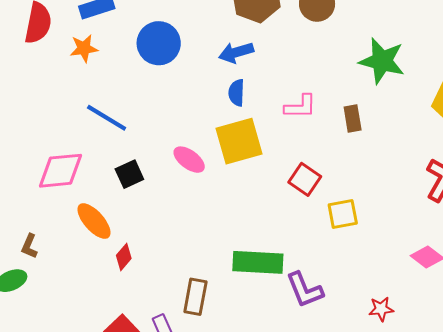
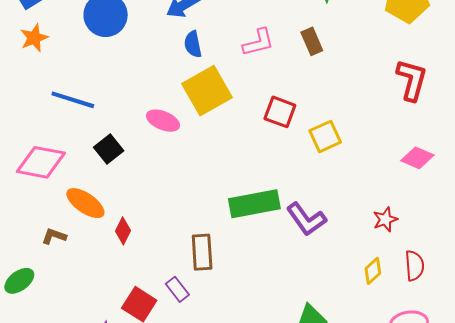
pink diamond: (60, 171) -> (41, 162), turned 30
brown L-shape: (29, 246) -> (54, 236), moved, turned 100

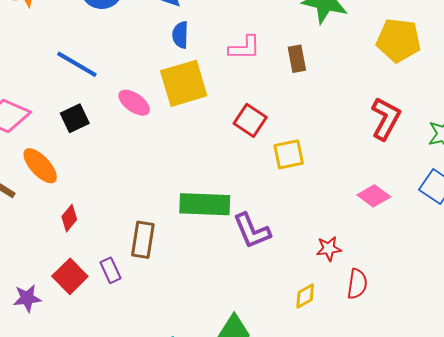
blue line: (73, 100) -> (77, 64), moved
red diamond: (123, 231) -> (69, 218), moved
red semicircle: (414, 266) -> (357, 284), moved

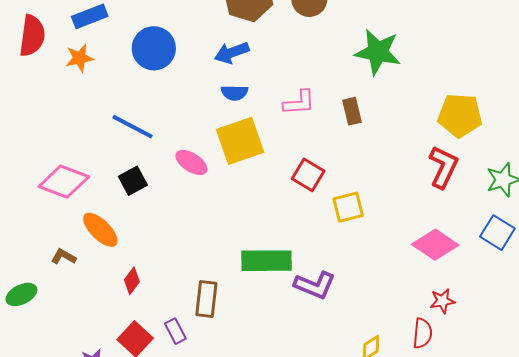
blue semicircle: (180, 35) -> (235, 93), turned -88
yellow pentagon: (399, 40) -> (460, 115), moved
pink diamond: (374, 196) -> (435, 245), size x1.4
purple L-shape: (252, 231) -> (315, 285), turned -42
red star: (329, 249) -> (442, 301), moved

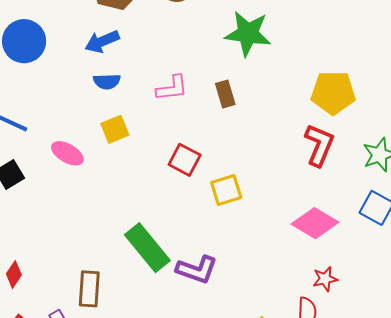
yellow square: (240, 141) -> (115, 129), size x0.6
green rectangle: (267, 261) -> (147, 248), turned 54

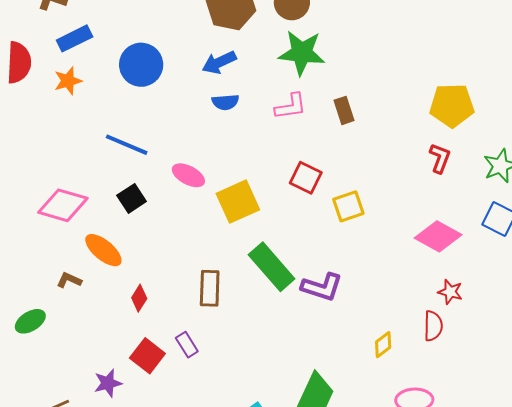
green star: (248, 33) -> (302, 53), moved
yellow square: (115, 129) -> (238, 202), moved, size x1.5
red L-shape: (319, 145) -> (440, 158), size x0.7
red star: (325, 279) -> (450, 292), turned 30
brown rectangle: (89, 289) -> (210, 288), moved

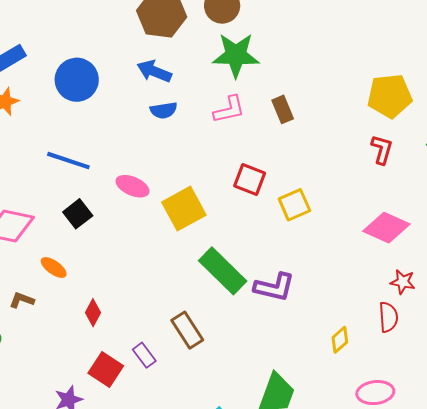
blue arrow: (219, 62) -> (154, 71), turned 52
orange ellipse: (103, 250) -> (54, 268), size x0.7
brown rectangle: (210, 288) -> (187, 330), moved, turned -30

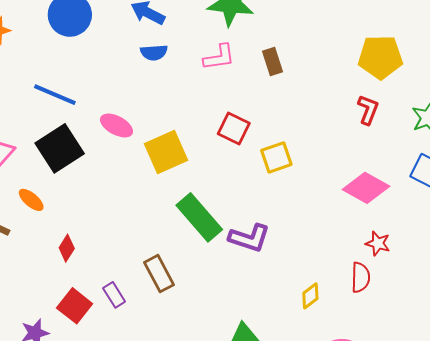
black square: (78, 214) -> (60, 148), size x1.6

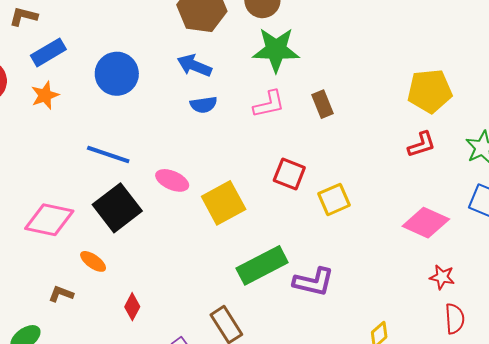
red L-shape: (368, 110) -> (422, 145), turned 56
green rectangle: (199, 217) -> (262, 265), turned -72
red semicircle: (361, 277) -> (455, 319), moved

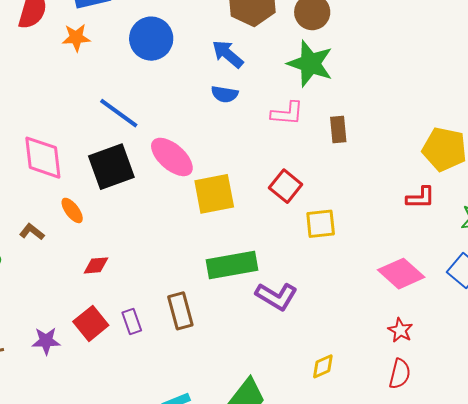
pink ellipse: (172, 180) -> (172, 157), size x1.4
pink diamond: (49, 220) -> (43, 158), turned 54
red diamond: (132, 307) -> (96, 265), turned 40

